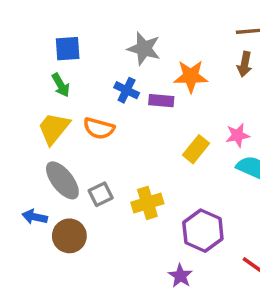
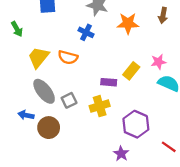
green arrow: (61, 85) -> (17, 29), moved
purple rectangle: (161, 101) -> (109, 82), moved

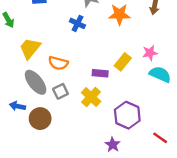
orange semicircle: (68, 57) -> (58, 63), moved
yellow cross: (100, 106) -> (91, 97), turned -30

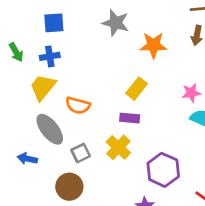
blue cross: (77, 23) -> (50, 56), moved, turned -35
yellow rectangle: (123, 62) -> (137, 89), moved
gray square: (60, 91) -> (81, 153), moved
brown circle: (40, 119) -> (69, 187), moved

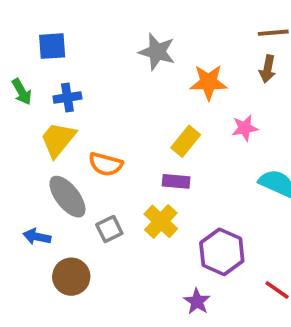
blue square: (54, 23) -> (52, 46), moved
pink star: (191, 93) -> (245, 128), moved
brown circle: (69, 187) -> (71, 277), moved

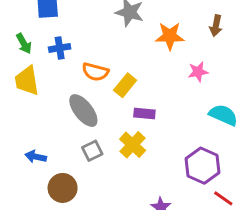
yellow trapezoid: (58, 139) -> (27, 81), moved, turned -48
yellow rectangle: (186, 141) -> (125, 85), moved
orange semicircle: (106, 164) -> (95, 72), moved
gray ellipse: (67, 197) -> (83, 111), moved
purple hexagon: (222, 252) -> (203, 166), moved

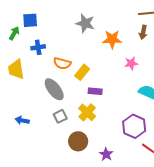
green arrow: (24, 44) -> (14, 33), moved, turned -120
brown circle: (63, 188) -> (78, 141), moved

